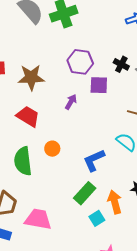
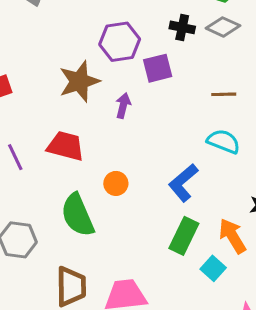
brown star: (31, 77) -> (79, 81), moved

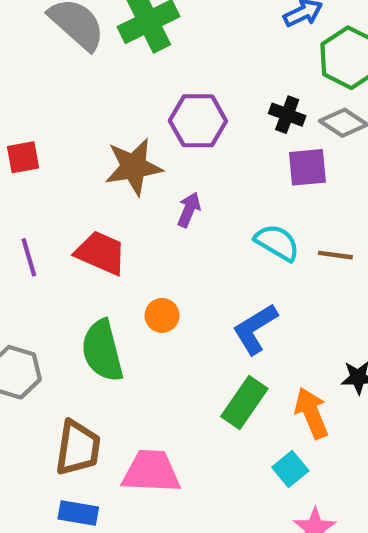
purple square: (158, 68) -> (307, 167), moved
brown line: (224, 94) -> (335, 255), moved
cyan semicircle: (224, 141) -> (277, 243), moved
cyan square: (213, 268) -> (290, 469), moved

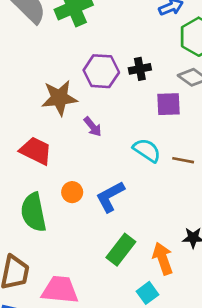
black cross: (287, 115) -> (140, 69), moved, turned -35
purple arrow: (189, 210) -> (93, 127), turned 115
blue L-shape: (255, 329) -> (110, 197), moved

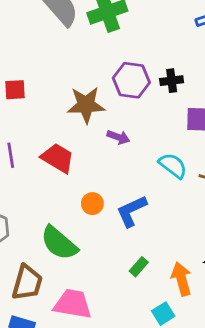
purple arrow: (93, 127) -> (118, 137), turned -35
green semicircle: (34, 212) -> (59, 243), moved, turned -42
green rectangle: (121, 250) -> (139, 267), size x0.6

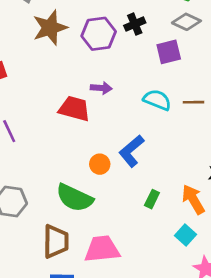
brown star: (86, 105) -> (50, 28), moved
red trapezoid: (58, 158) -> (74, 109), moved
orange circle: (92, 204) -> (100, 164), moved

